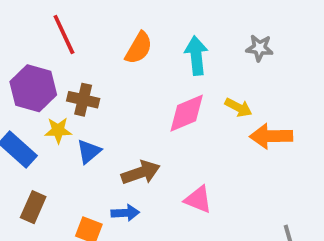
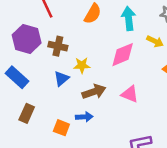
yellow arrow: (238, 107) -> (155, 41), moved
yellow star: (58, 130) -> (82, 65), moved
pink triangle: (198, 199) -> (130, 94), moved

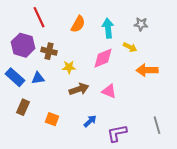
blue triangle: (61, 79) -> (38, 78), moved, turned 32
blue arrow: (84, 117) -> (90, 121), moved, turned -40

